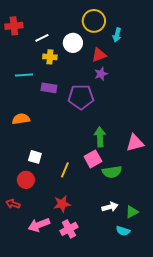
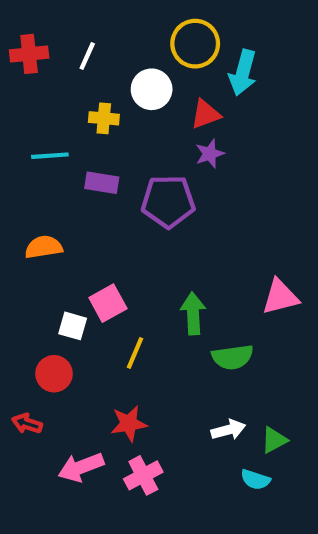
cyan arrow: (117, 35) -> (243, 73), size x1.5
white line: (42, 38) -> (87, 56), moved, turned -40
green arrow: (100, 137) -> (193, 314), moved
pink square: (93, 159) -> (108, 303), moved

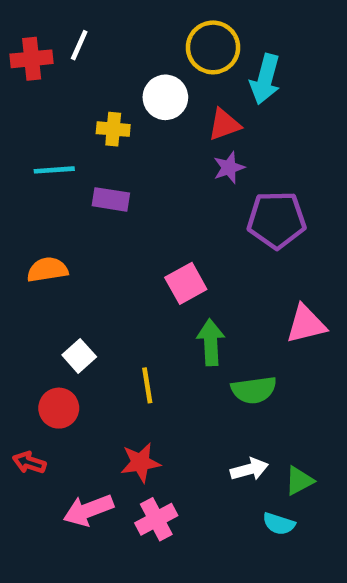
white line: (87, 56) -> (79, 45), moved
purple pentagon: (168, 201) -> (277, 220), moved
pink square: (108, 303) -> (186, 283), moved
white square: (73, 326) -> (79, 356), turned 32
yellow line: (135, 353) -> (147, 385), turned -32

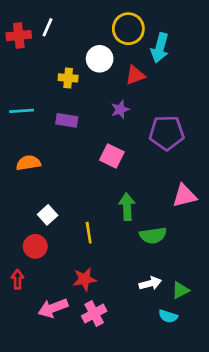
purple star: (229, 168) -> (120, 109), moved
cyan line: (54, 170) -> (22, 111), moved
pink square: (186, 283) -> (112, 156), moved, turned -35
red arrow: (29, 463) -> (17, 279), turned 72

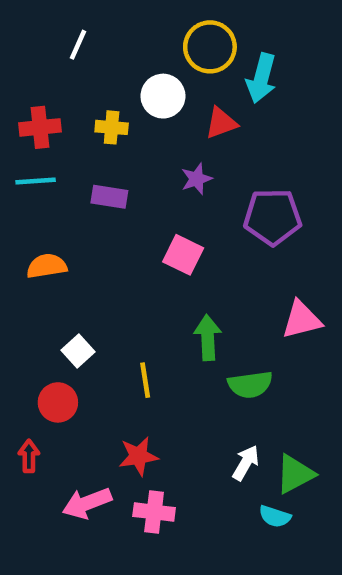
red cross: (19, 36) -> (40, 127), moved
white arrow: (150, 283) -> (246, 463), turned -45
green triangle: (180, 290) -> (295, 474), size x1.4
pink cross: (94, 313) -> (154, 512), turned 35

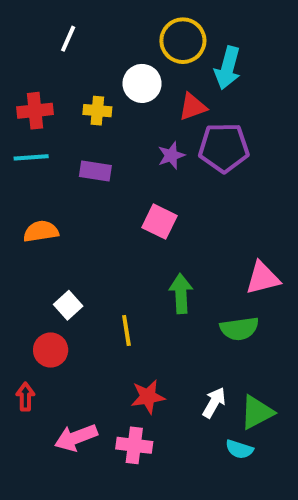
purple pentagon: (273, 217) -> (224, 148), moved
green semicircle: (250, 385) -> (239, 329), moved
red star: (138, 456) -> (148, 397), moved

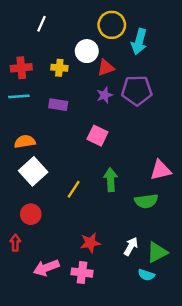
red triangle: (193, 107) -> (106, 68), moved
white square: (68, 305) -> (33, 171), moved, size x1.6
yellow line: (126, 331) -> (74, 189), moved, turned 42

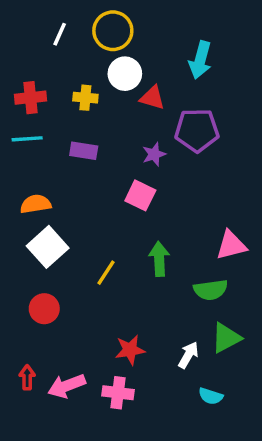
yellow circle: (112, 25) -> (113, 31), moved
red triangle: (106, 68) -> (152, 98), turned 36
purple star: (105, 95) -> (154, 154), moved
red arrow: (15, 243) -> (27, 377), moved
green triangle: (157, 252) -> (226, 338), moved

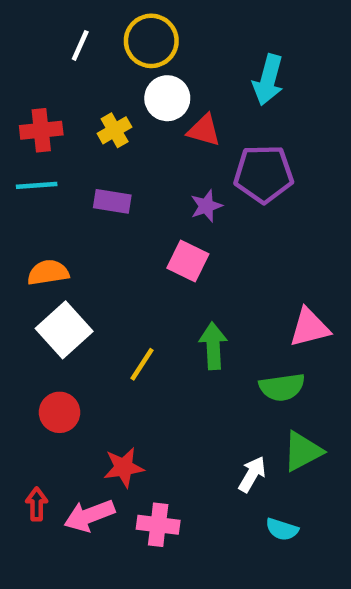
yellow cross: (85, 98) -> (115, 130), turned -35
red star: (130, 350) -> (124, 467), moved

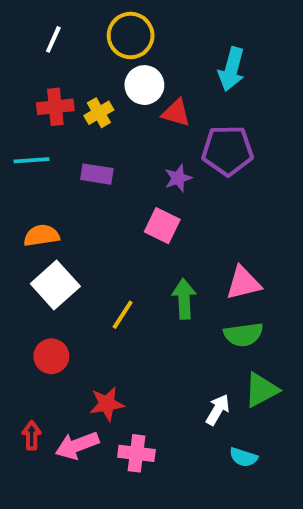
white line: (80, 45) -> (53, 39), moved
red cross: (41, 130) -> (55, 107), moved
pink triangle: (309, 328) -> (243, 283), moved

